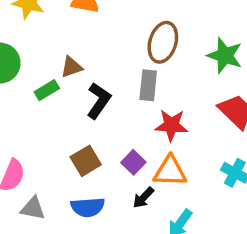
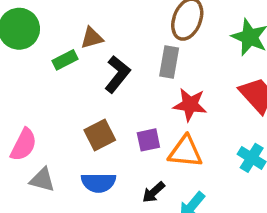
purple square: (133, 162) -> (148, 140), turned 30
black arrow: (143, 198) -> (154, 192), moved

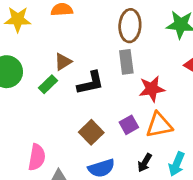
black L-shape: (117, 74) -> (90, 83), turned 56

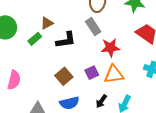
gray rectangle: (126, 62) -> (93, 27), turned -30
pink semicircle: (37, 157) -> (14, 80), moved

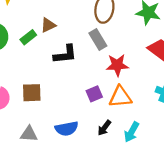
brown triangle: (47, 23) -> (48, 25), moved
green rectangle: (35, 39) -> (28, 37), moved
brown square: (64, 76) -> (32, 93), moved, turned 36

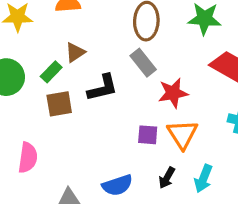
brown square: (32, 93) -> (59, 104), moved
purple square: (94, 94) -> (148, 135), turned 35
orange triangle: (120, 97) -> (182, 134), turned -50

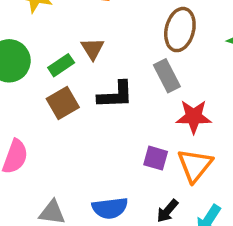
brown triangle: (75, 52) -> (92, 49), turned -40
brown square: (59, 104) -> (63, 103), turned -32

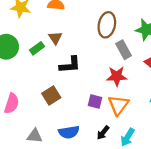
gray rectangle: (167, 76) -> (124, 50), moved
brown square: (63, 103) -> (51, 96), moved

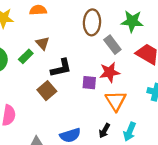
brown square: (51, 96) -> (47, 91), moved
purple square: (95, 102) -> (89, 83), moved

